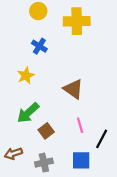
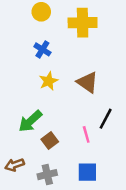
yellow star: (26, 75) -> (49, 81), moved
brown triangle: (73, 89) -> (87, 82), moved
black line: (102, 139) -> (106, 119), moved

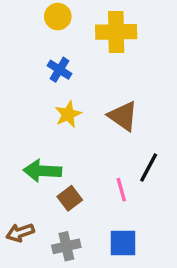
green arrow: (30, 121) -> (42, 171), turned 45

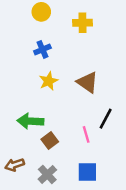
yellow cross: (116, 32) -> (83, 23), size x0.7
blue cross: (60, 70) -> (42, 49), turned 35
gray cross: (66, 246) -> (47, 174), turned -30

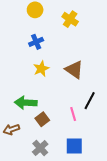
yellow cross: (83, 23) -> (70, 19), turned 35
brown arrow: (15, 165) -> (11, 129), moved

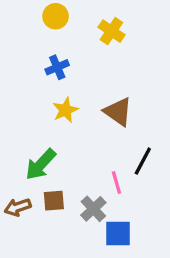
green arrow: (26, 103) -> (41, 164), turned -50
brown square: (42, 119) -> (54, 201), moved, turned 32
gray cross: (40, 148) -> (93, 209), moved

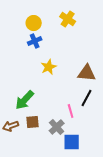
yellow circle: (56, 16) -> (34, 23), moved
yellow star: (65, 110) -> (49, 67), moved
brown triangle: (118, 112) -> (87, 73), moved, turned -30

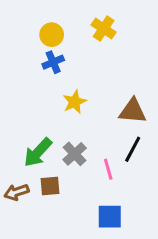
gray cross: (57, 127) -> (75, 154), moved

